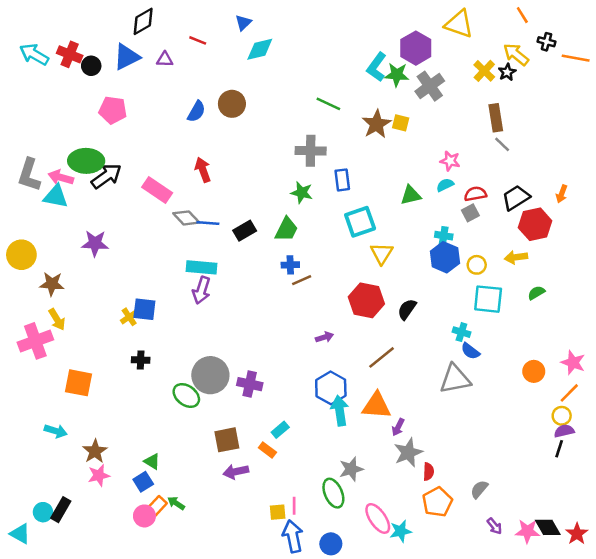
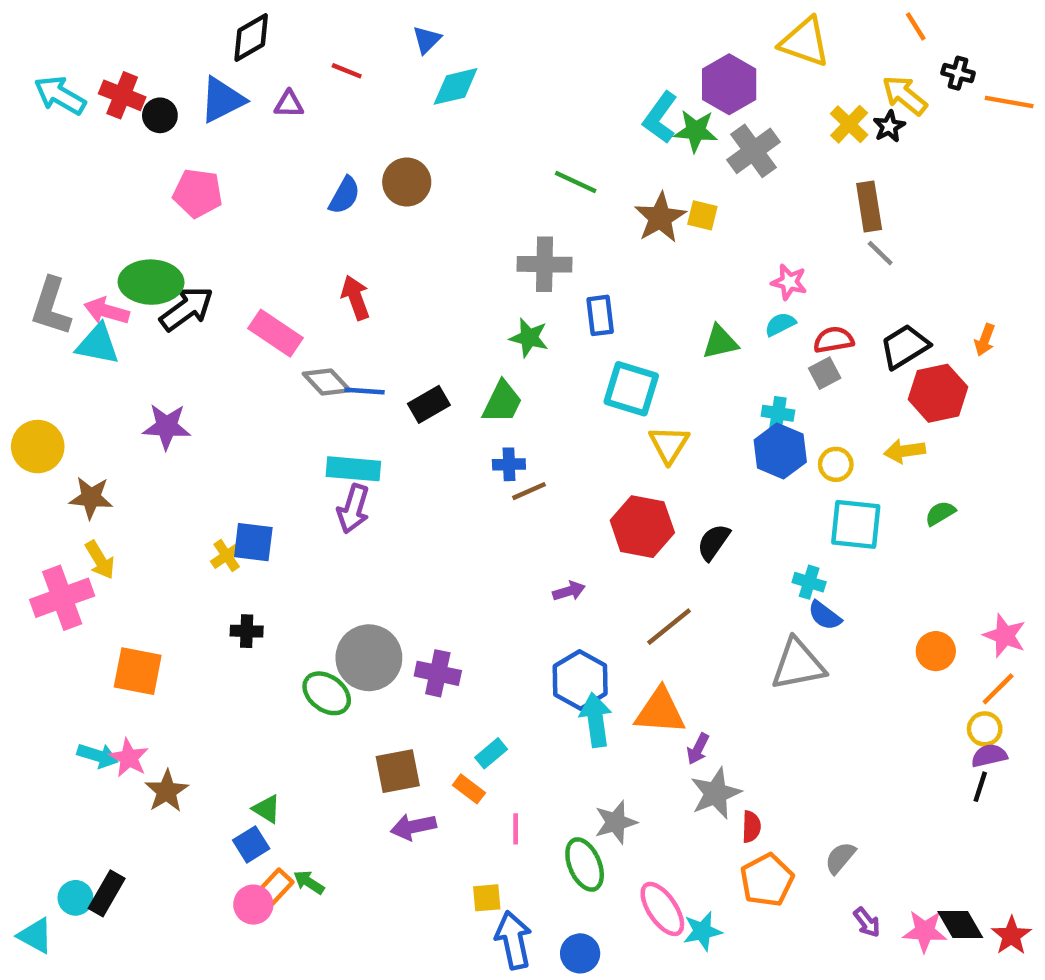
cyan square: (360, 222) -> (631, 389), turned 36
pink star: (99, 475) -> (129, 758), moved, turned -30
pink line: (294, 506) -> (516, 829), moved

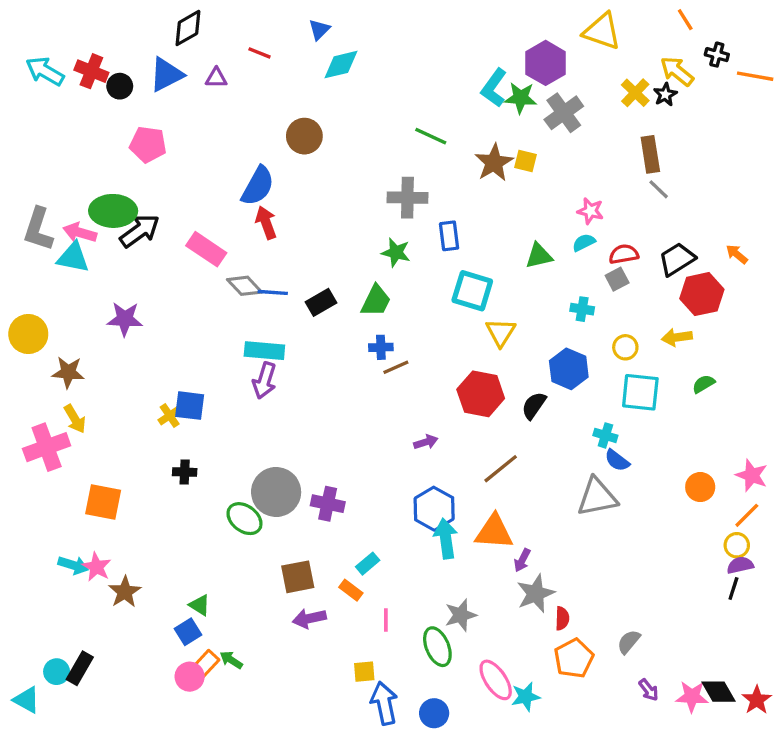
blue semicircle: (344, 195) -> (258, 186), moved, size x1.4
orange arrow: (985, 340) -> (737, 254), turned 110
blue hexagon: (780, 451) -> (569, 369), moved

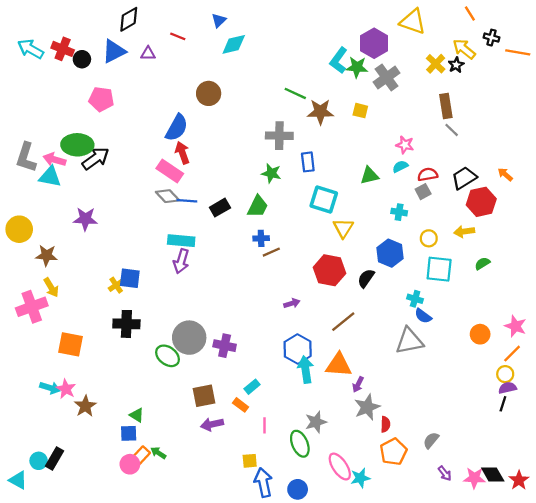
brown star: (494, 163) -> (320, 112), moved, turned 30
pink rectangle: (206, 249) -> (170, 171), moved
black cross: (185, 472) -> (126, 324), size x1.6
blue square: (188, 632) -> (129, 433), turned 30

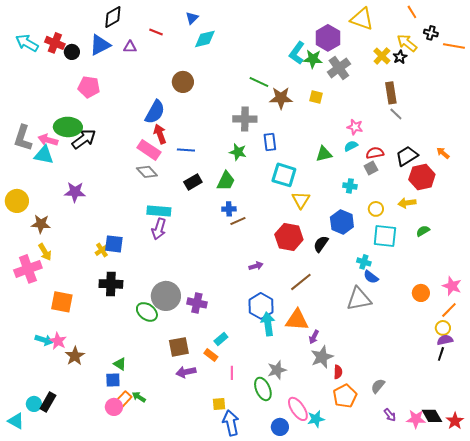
blue line: (187, 201) -> (186, 150), moved
blue circle: (298, 489) -> (280, 427), moved

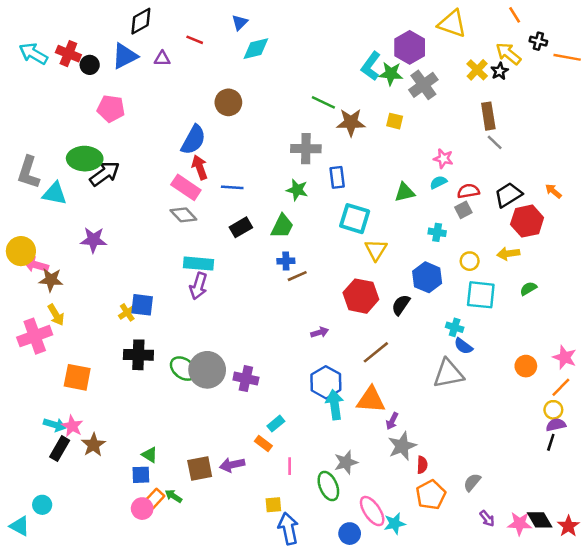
pink arrow: (48, 140) -> (36, 265), moved
green ellipse: (147, 312) -> (183, 369), moved
brown square: (179, 347) -> (200, 469), moved
black rectangle: (48, 402) -> (60, 449), moved

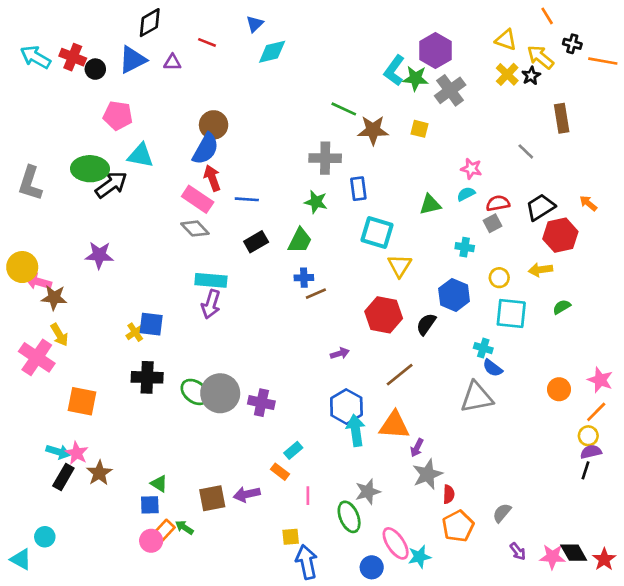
yellow triangle: (452, 24) -> (506, 40), moved, size x0.7
brown circle: (228, 102) -> (214, 125), moved
brown rectangle: (488, 116) -> (562, 118), moved
cyan triangle: (55, 194) -> (140, 155), moved
pink cross: (35, 336) -> (37, 357), turned -36

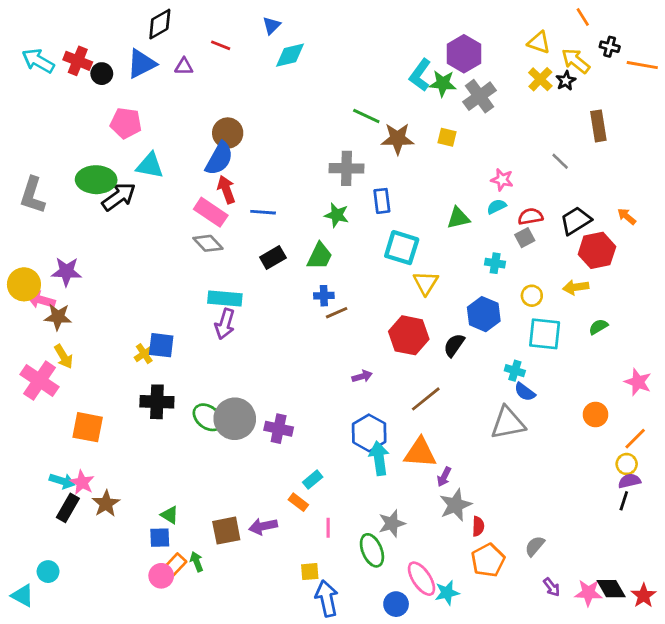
purple star: (99, 255) -> (66, 272), moved
pink star: (600, 380) -> (638, 382), moved
green arrow: (184, 527) -> (197, 562), turned 36

